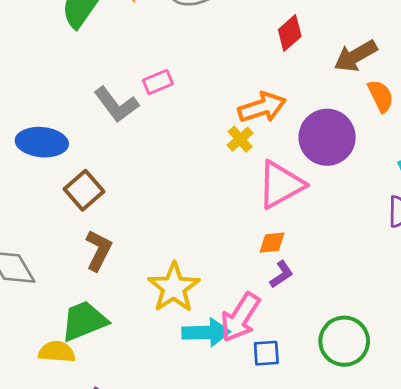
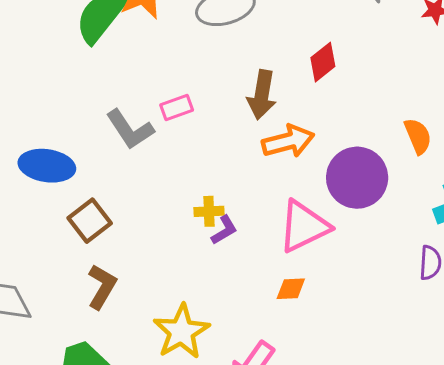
brown arrow: (356, 56) -> (262, 95), moved, turned -54
yellow cross: (240, 139) -> (209, 211), moved, turned 35
purple L-shape: (281, 274) -> (224, 230), moved

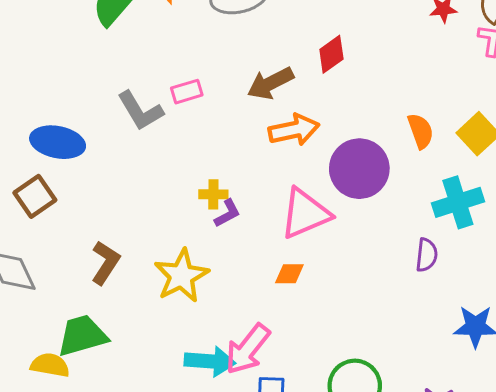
brown arrow: (262, 95) -> (270, 83), turned 51
brown square: (90, 221) -> (35, 196), moved
yellow star: (181, 332) -> (181, 276), moved

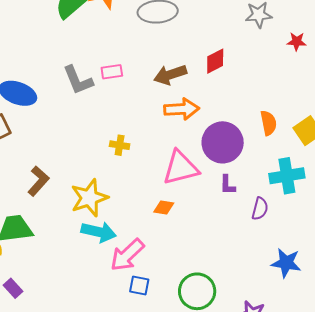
purple L-shape: (227, 213) -> (227, 185), moved, turned 110
cyan arrow: (210, 361) -> (99, 232), moved

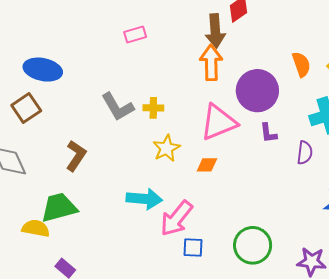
brown arrow: (170, 75) -> (215, 31), moved, turned -68
gray L-shape: (78, 80) -> (117, 107), moved
orange arrow: (182, 109) -> (211, 63), turned -80
yellow star: (89, 198) -> (166, 148), moved, size x0.7

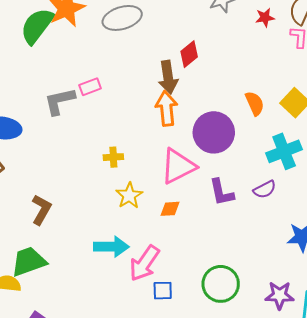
gray L-shape: (117, 107) -> (60, 101), moved, turned 112
purple L-shape: (268, 133) -> (222, 192), moved, size x1.4
purple semicircle: (305, 153) -> (265, 189), turned 60

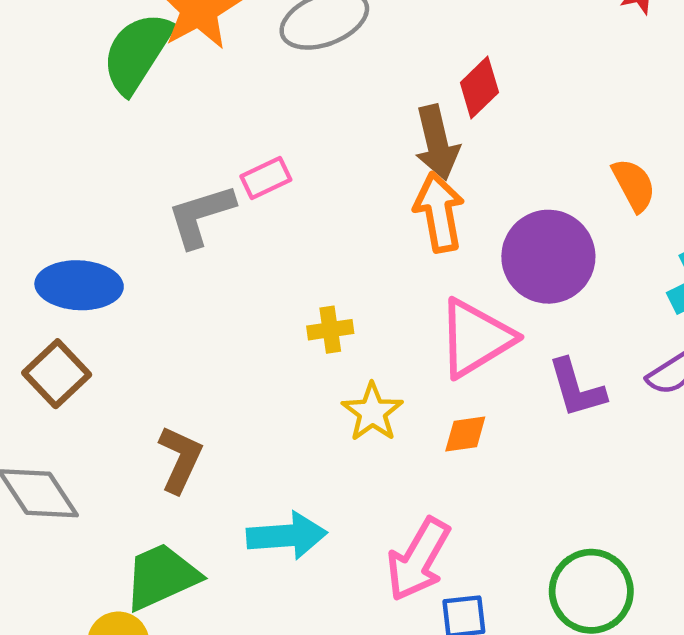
cyan arrow: (111, 247) -> (287, 536), moved

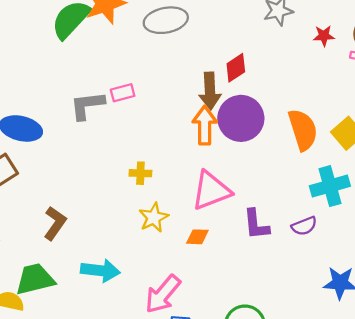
orange semicircle: (634, 185) -> (303, 130), size x1.5
purple circle: (548, 257) -> (241, 118), moved

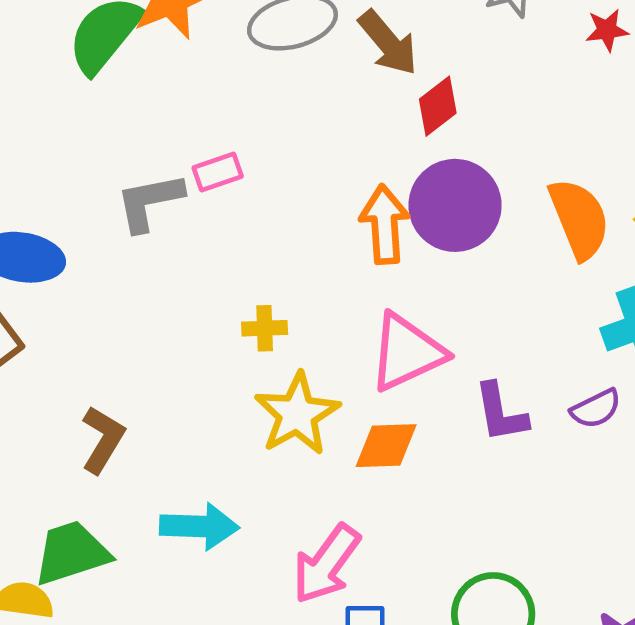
brown arrow: (210, 91) -> (388, 43), moved, turned -33
yellow star: (154, 218) -> (297, 414), size x1.4
orange diamond: (197, 237) -> (386, 446), size x1.4

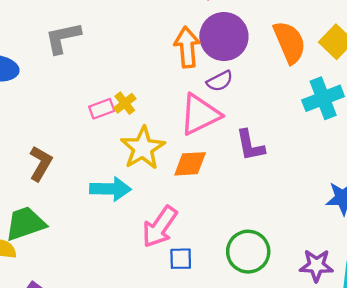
pink rectangle: (218, 172) -> (102, 109), moved
yellow cross: (265, 328) -> (125, 103), turned -35
purple semicircle: (596, 409) -> (220, 81), moved
cyan arrow: (199, 526) -> (110, 189), moved

